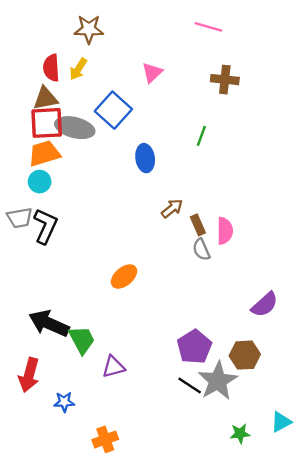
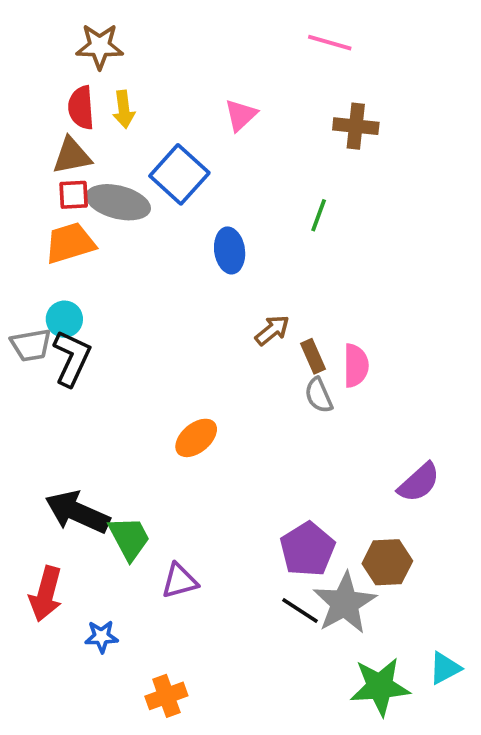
brown star: (89, 29) -> (100, 46), moved
yellow arrow: (78, 69) -> (124, 109), turned -40
red square: (47, 123) -> (74, 195), size x0.6
cyan circle: (40, 182) -> (64, 319), moved
green star: (240, 434) -> (380, 687), size x1.8

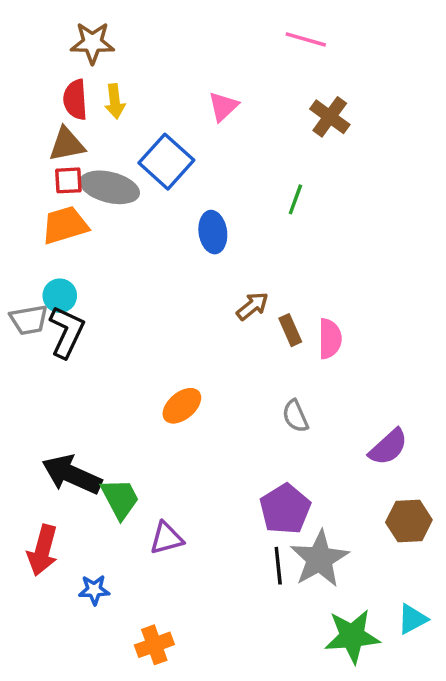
brown cross: (356, 126) -> (330, 117), turned 30
gray semicircle: (319, 395) -> (295, 416), moved
brown hexagon: (387, 562) -> (409, 521), moved
black line: (300, 611) -> (278, 566), turned 51

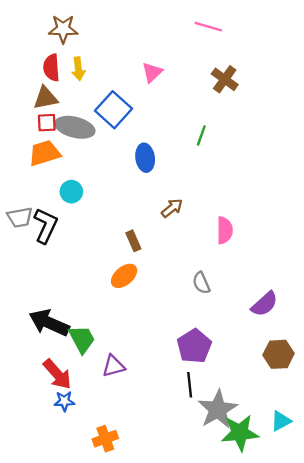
cyan circle: (60, 296) -> (71, 192), moved
brown rectangle: (290, 330) -> (133, 241), moved
red arrow: (43, 550) -> (57, 374), moved, turned -56
gray star: (319, 559) -> (218, 409), moved

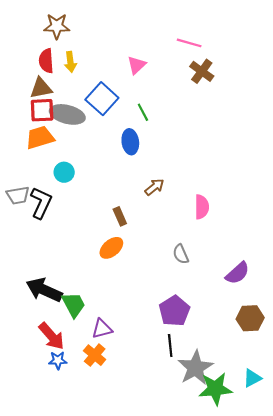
pink line: (208, 27) -> (189, 43), moved
red square: (47, 123) -> (42, 110), size x1.4
green line: (201, 135) -> (143, 112), moved, turned -48
orange cross: (105, 439) -> (95, 355), moved, turned -30

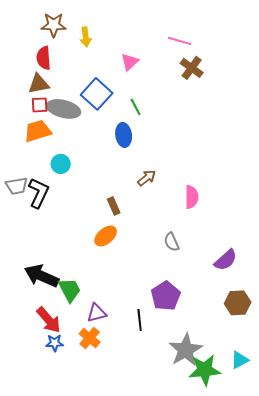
yellow arrow: (70, 62) -> (86, 37), moved
red square: (42, 110) -> (40, 105), size x0.7
black line: (170, 346) -> (140, 320), moved

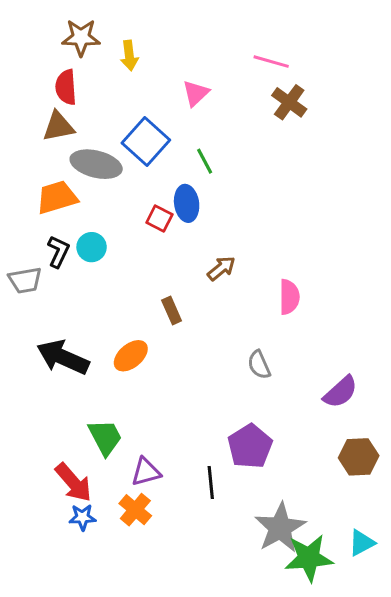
red square: (40, 105) -> (159, 218), moved, turned 30
black L-shape: (39, 193) -> (58, 252), moved, size x0.7
orange ellipse: (106, 236) -> (131, 356), moved
black arrow: (42, 276) -> (63, 357), moved

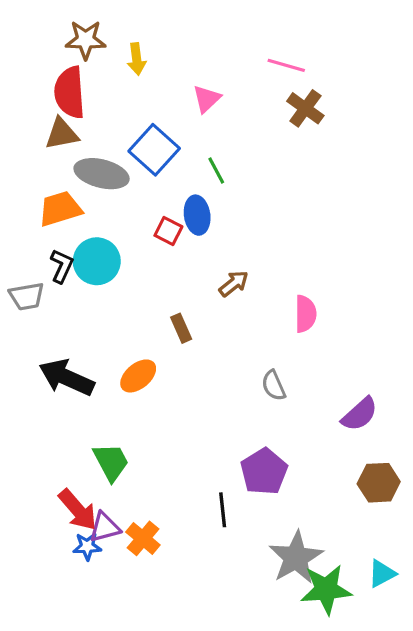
red semicircle: (66, 87) -> (70, 92), size x1.4
cyan circle: (92, 247) -> (97, 261), size x1.5
purple triangle: (146, 472) -> (105, 527), moved

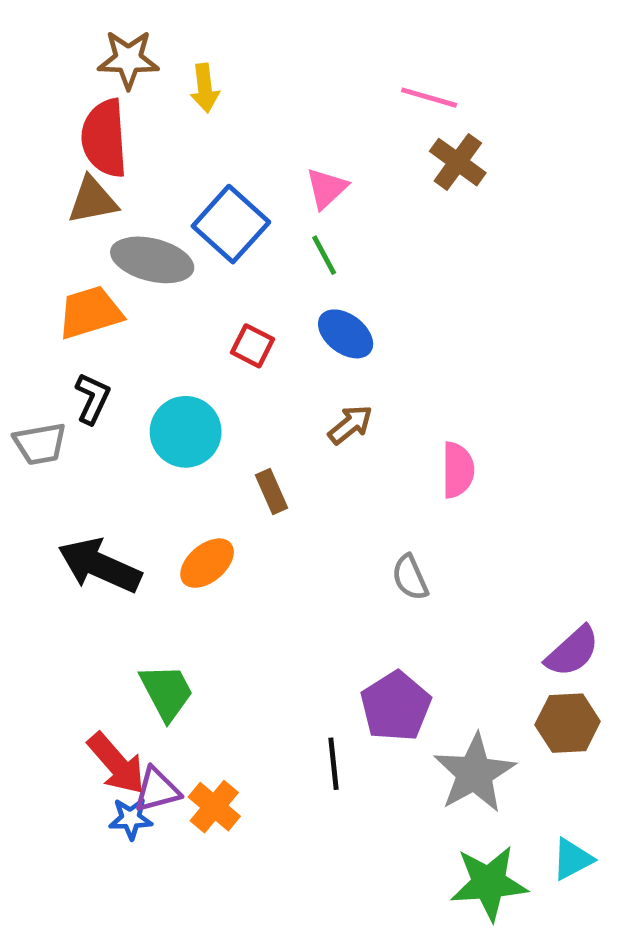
pink triangle: (207, 99) -> (326, 188), moved
blue ellipse: (197, 215) -> (346, 334), moved, turned -45
cyan circle: (97, 261) -> (186, 432), moved
purple semicircle: (360, 414) -> (572, 651), moved
gray star: (296, 558) -> (474, 773), moved

